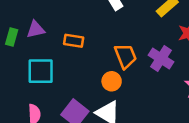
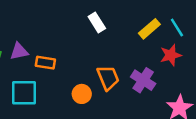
orange rectangle: (74, 41) -> (45, 63), moved
orange circle: (112, 81) -> (82, 94), moved

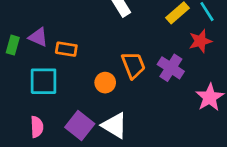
purple triangle: (19, 51) -> (38, 37), turned 36

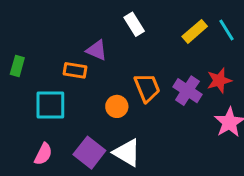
purple triangle: (38, 37) -> (97, 50), moved
red star: (200, 41) -> (219, 80), moved
pink semicircle: (37, 127) -> (43, 154), turned 30

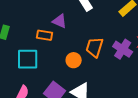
orange trapezoid: (147, 88) -> (95, 47), turned -140

